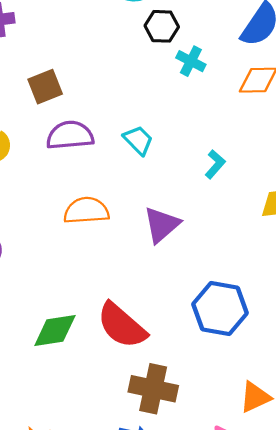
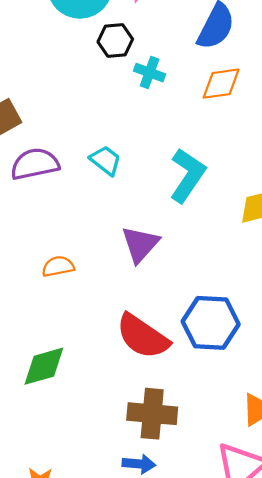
cyan L-shape: (215, 164) -> (187, 175), size x1.8
orange semicircle: (86, 211) -> (58, 266), moved, size x0.7
red semicircle: (122, 325) -> (143, 336), moved

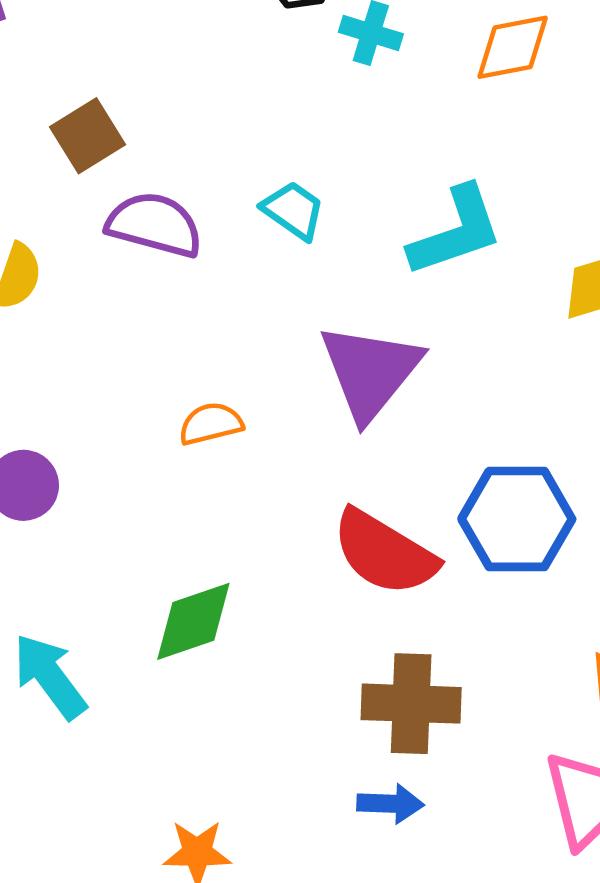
purple semicircle: (35, 164) -> (155, 225), turned 30
cyan L-shape: (187, 175) -> (456, 231), turned 40
purple triangle: (140, 244) -> (370, 372), size x1.4

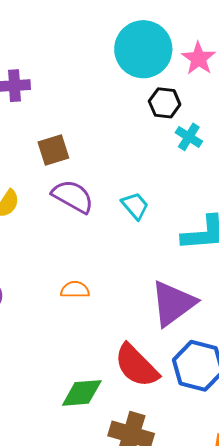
purple triangle: (370, 372) -> (173, 303), moved
green diamond: (193, 621) -> (82, 393), moved

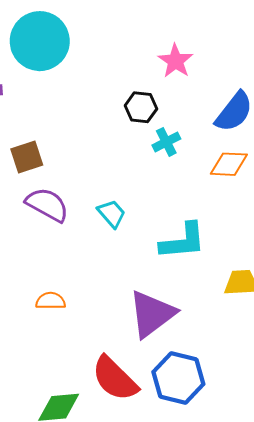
cyan circle: (143, 49) -> (40, 41), moved
cyan cross: (189, 137) -> (166, 142), turned 32

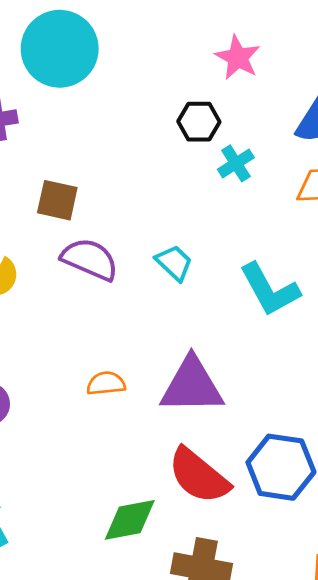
brown square: (27, 157) -> (57, 200), turned 36
cyan L-shape: (183, 241) -> (270, 290), turned 72
purple triangle: (152, 314) -> (192, 386), moved, turned 42

